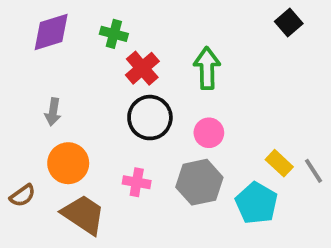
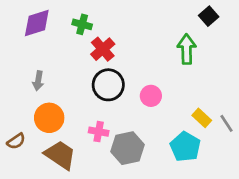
green arrow: (207, 68) -> (187, 49), moved
gray hexagon: (199, 182) -> (128, 148), moved

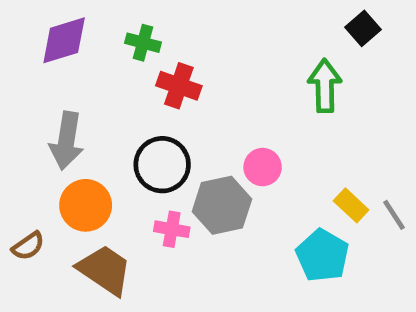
red cross: (103, 49) -> (179, 86), turned -30
gray arrow: (38, 81) -> (66, 141), size x1.6
black circle: (108, 85) -> (162, 165), moved
gray hexagon: (128, 148) -> (222, 205), moved

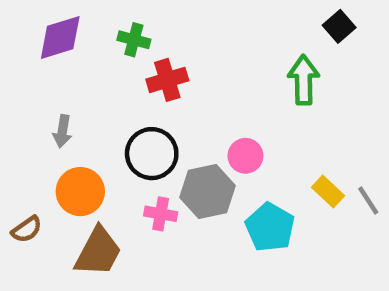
red cross: (179, 86) -> (167, 80), turned -36
gray arrow: (66, 141) -> (62, 131), size x0.6
cyan pentagon: (322, 256) -> (270, 227), moved
brown trapezoid: (105, 270) -> (98, 252), turned 84

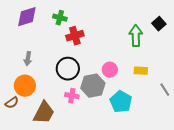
black square: (339, 26) -> (159, 24), moved
orange circle: (80, 192) -> (25, 86), moved
yellow rectangle: (328, 192) -> (141, 71), moved, turned -40

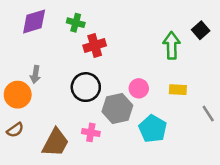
orange circle: (25, 86) -> (18, 95), moved
pink cross: (72, 96) -> (91, 132), moved

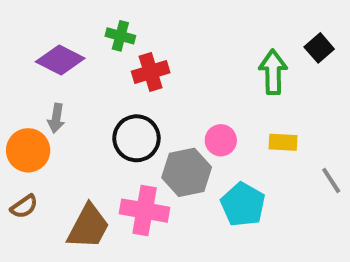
purple diamond: (34, 21) -> (60, 60), moved, turned 44
pink cross: (91, 132) -> (145, 211), size x1.6

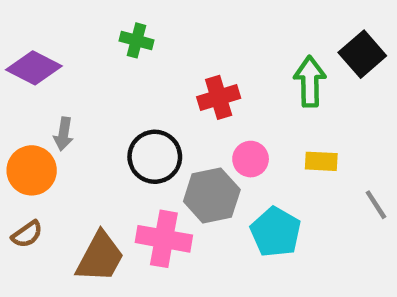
black square: (319, 48) -> (362, 54), size x1.4
purple diamond: (60, 60) -> (34, 68), moved
red cross: (151, 72) -> (219, 97), moved

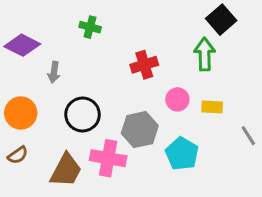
black square: (362, 54) -> (221, 20), moved
gray arrow: (64, 134) -> (54, 72), moved
black circle: (155, 157) -> (83, 115), moved
pink circle: (251, 159) -> (177, 99), moved

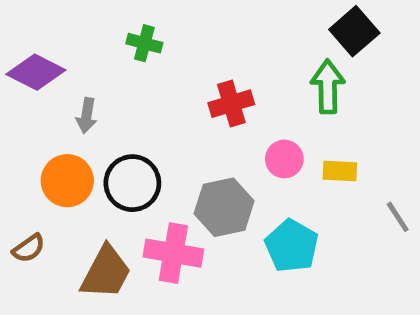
orange circle: (21, 113) -> (67, 181), moved

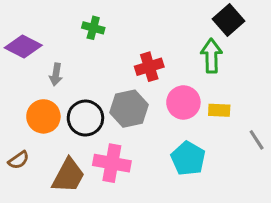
pink circle: (284, 159) -> (183, 102), size x1.4
gray hexagon: (224, 207) -> (129, 109), moved

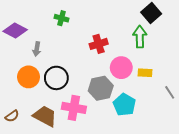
gray hexagon: (129, 109) -> (101, 88), moved
brown semicircle: (19, 160) -> (12, 116), moved
brown trapezoid: (68, 176) -> (45, 116), turned -90

